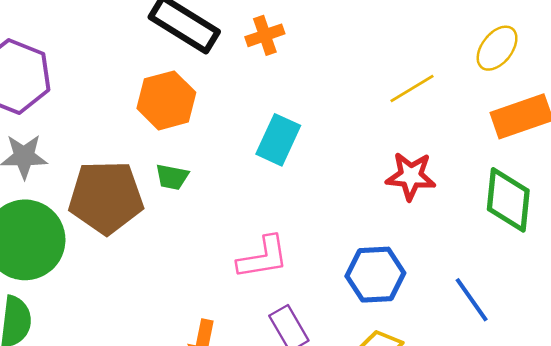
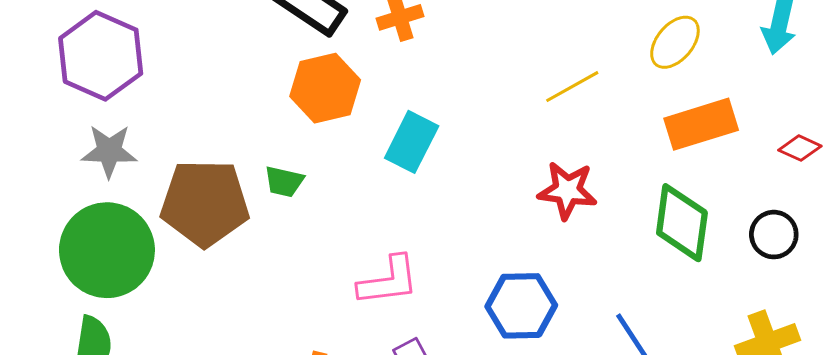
orange hexagon: (166, 100) -> (325, 88), moved

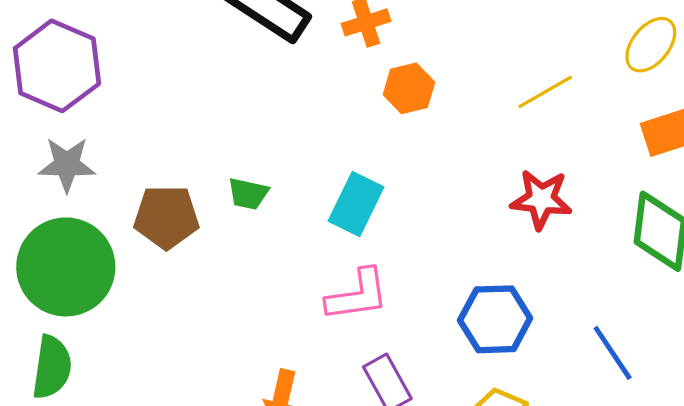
orange hexagon: (325, 88) -> (409, 88), moved, size x0.7
cyan rectangle: (412, 142) -> (356, 204), moved
brown pentagon: (205, 203) -> (166, 217), size x0.7

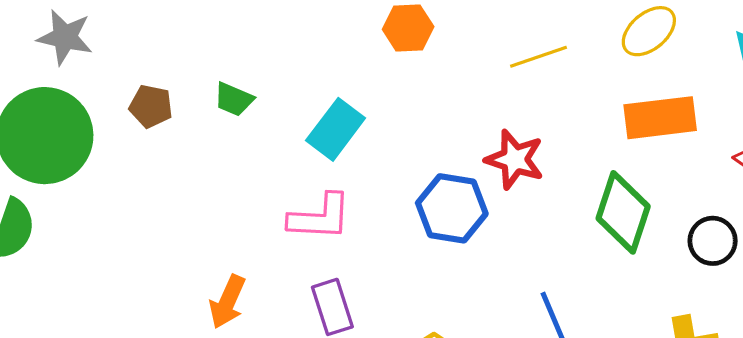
brown pentagon: (166, 217) -> (151, 106), size x0.7
blue hexagon: (495, 319) -> (452, 208), moved

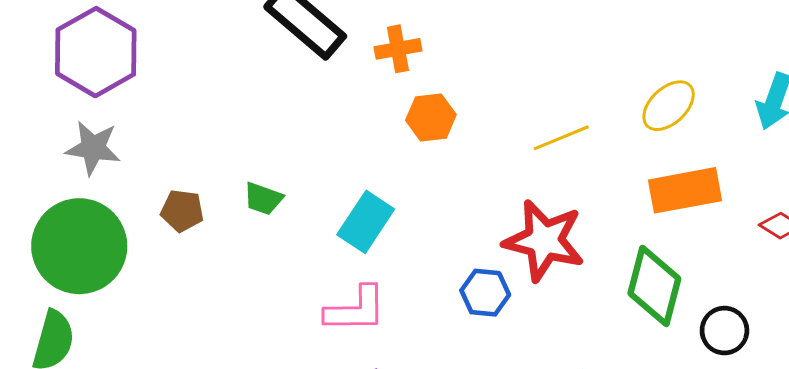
red star: (515, 159) -> (544, 241), size x1.4
blue hexagon: (452, 208) -> (485, 293), size x0.7
black circle: (713, 241) -> (724, 331), moved

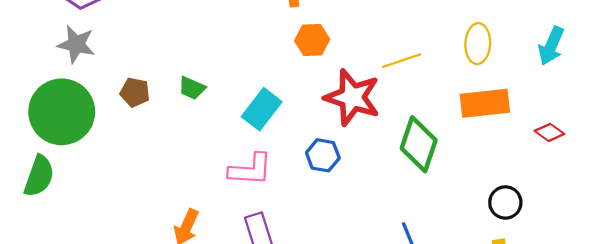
yellow ellipse: (669, 106) -> (478, 44), turned -48
red star: (544, 241) -> (352, 97), moved
green diamond: (654, 286) -> (419, 144), moved
blue hexagon: (485, 293) -> (323, 155), moved

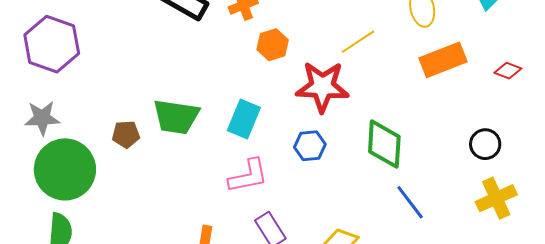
gray star: (76, 44) -> (42, 118), moved
green trapezoid: (192, 88) -> (176, 117), size x1.8
green diamond: (419, 144) -> (384, 144), moved

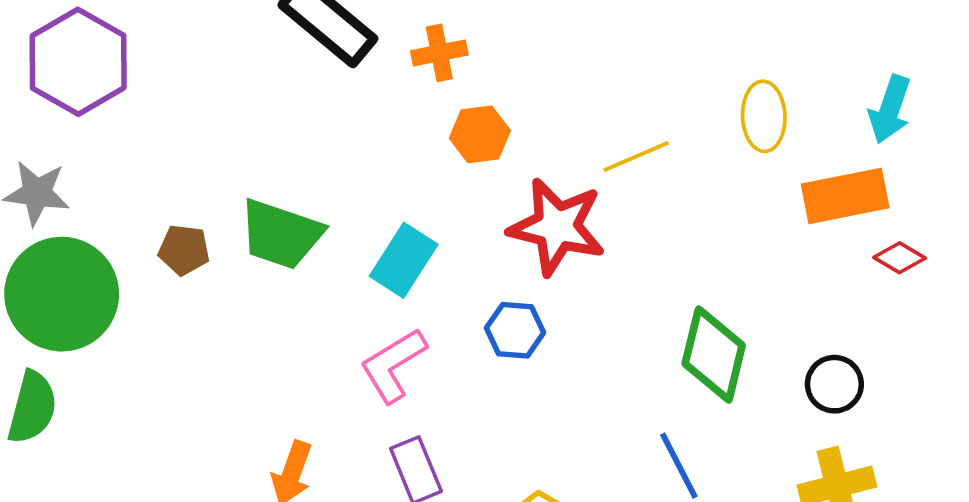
orange rectangle: (443, 60) -> (845, 196), moved
green diamond: (384, 144) -> (714, 354), moved
pink L-shape: (248, 176) -> (393, 365), turned 150

